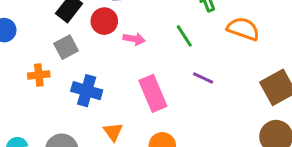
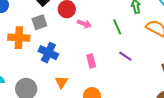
orange cross: (39, 75) -> (19, 38), size x1.5
pink rectangle: (153, 93) -> (91, 61), size x0.6

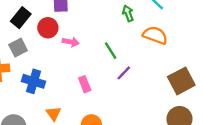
green line: (117, 27) -> (111, 51), moved
purple line: (125, 56) -> (124, 73), turned -72

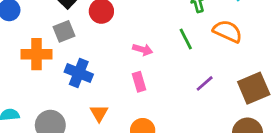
pink arrow: (71, 42) -> (143, 50), moved
green line: (111, 51) -> (186, 39), moved
purple line: (124, 73) -> (205, 83), moved

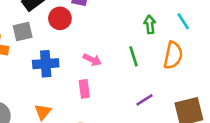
orange semicircle: (228, 31) -> (173, 55), turned 68
blue cross: (79, 73) -> (46, 64), moved, turned -35

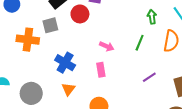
green line: (134, 56) -> (140, 43), turned 42
blue cross: (46, 64) -> (65, 63), moved, turned 36

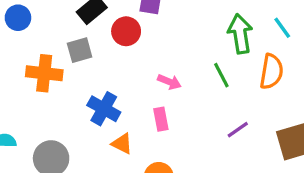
green arrow: (152, 17) -> (240, 34), size x1.6
green line: (140, 43) -> (221, 75), turned -49
orange triangle: (68, 89) -> (122, 144), moved, turned -40

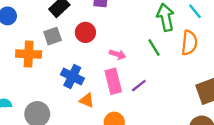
red circle: (126, 31) -> (85, 32), moved
pink rectangle: (161, 119) -> (113, 81), size x1.5
purple line: (238, 130) -> (139, 86), moved

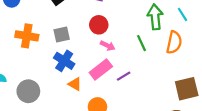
red circle: (85, 32) -> (99, 25), moved
gray square: (53, 36) -> (62, 34), moved
pink rectangle: (113, 81) -> (101, 69), turned 60

